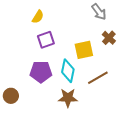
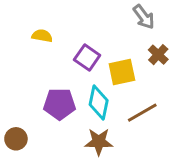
yellow semicircle: (38, 17) -> (42, 36), moved, turned -112
purple square: (46, 40) -> (87, 58), moved, turned -36

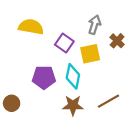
gray arrow: (144, 17) -> (94, 25), moved, turned -126
yellow semicircle: (42, 36) -> (31, 27), size x1.6
brown line: (142, 113) -> (108, 101), moved

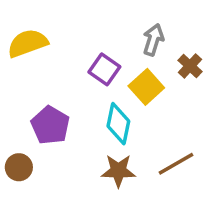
yellow semicircle: (31, 27) -> (28, 43), moved, turned -30
yellow square: (90, 54) -> (146, 87), turned -30
purple pentagon: (44, 77) -> (50, 125), moved, turned 30

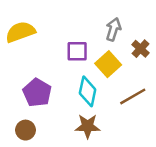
purple square: (104, 69) -> (77, 51), turned -35
brown line: (176, 164) -> (133, 96), moved
brown circle: (19, 167) -> (26, 130), moved

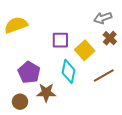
gray arrow: (113, 29) -> (103, 18), moved, turned -126
brown star: (88, 126) -> (46, 93), moved

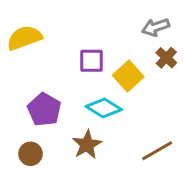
cyan diamond: (68, 71) -> (104, 108), turned -70
brown line: (104, 75) -> (157, 151), moved
brown star: (46, 93) -> (87, 145), moved, turned -30

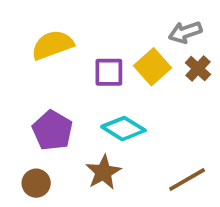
yellow semicircle: (24, 38) -> (52, 45), moved
yellow square: (128, 76) -> (152, 67), moved

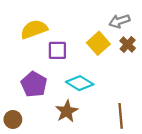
purple square: (109, 72) -> (57, 50), moved
brown line: (187, 179) -> (121, 116), turned -65
brown circle: (36, 183) -> (13, 119), moved

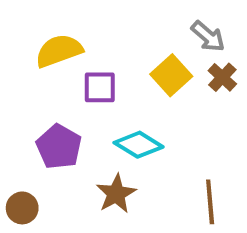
gray arrow: (119, 21) -> (208, 36), turned -120

